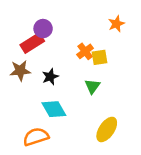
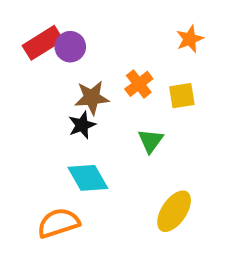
red rectangle: (32, 43) -> (43, 43), moved
yellow square: (100, 57) -> (182, 96), moved
brown star: (20, 71) -> (92, 98), moved

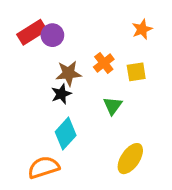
cyan diamond: (88, 178) -> (66, 134), turned 72

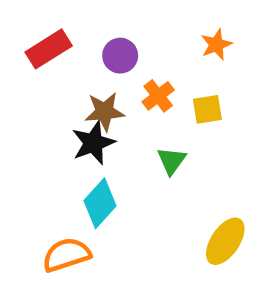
purple circle: (52, 35) -> (120, 56), moved
black star: (61, 94) -> (93, 143), size x1.4
yellow ellipse: (130, 159) -> (225, 241), moved

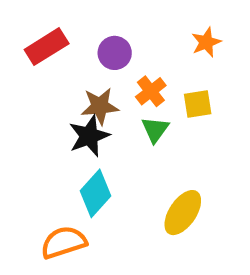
green triangle: (172, 161) -> (155, 130), moved
yellow ellipse: (225, 241) -> (183, 213), moved

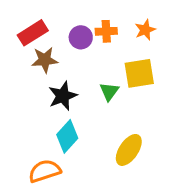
orange cross: (151, 91) -> (106, 31), moved, turned 35
yellow square: (198, 104) -> (139, 73), size x1.5
brown star: (100, 106) -> (45, 60), moved

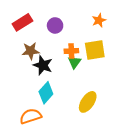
orange cross: (106, 31) -> (71, 51), moved
brown star: (45, 60) -> (31, 51), moved
black star: (63, 96) -> (43, 65), turned -30

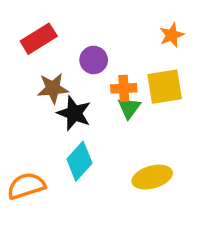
purple circle: (55, 25) -> (94, 60), moved
yellow ellipse: (88, 102) -> (152, 177), turned 40
orange semicircle: (31, 116) -> (26, 186), moved

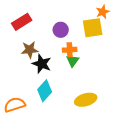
orange star: (172, 35) -> (103, 12), moved
purple circle: (94, 60) -> (61, 30), moved
yellow square: (165, 87) -> (93, 28), moved

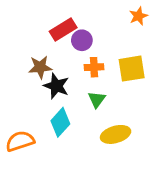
red rectangle: (22, 22) -> (63, 29), moved
yellow square: (93, 28) -> (132, 69), moved
green triangle: (73, 61) -> (97, 99), moved

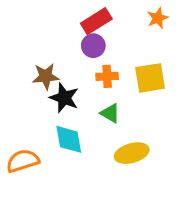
red rectangle: (63, 29) -> (96, 21), moved
green triangle: (97, 99) -> (110, 113), turned -36
cyan diamond: (60, 122) -> (69, 139), turned -52

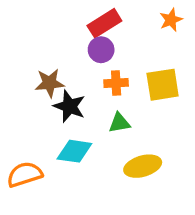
green triangle: (110, 113) -> (119, 123), turned -40
cyan diamond: (69, 139) -> (74, 151), turned -72

